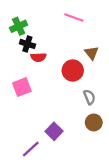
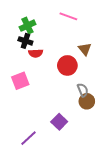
green cross: (19, 26) -> (27, 26), moved
brown circle: (94, 122) -> (87, 101), moved
purple square: (54, 131) -> (59, 122), moved

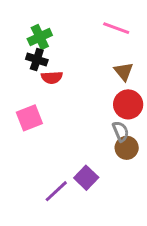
pink line: (68, 16) -> (116, 28), moved
red circle: (67, 65) -> (128, 104), moved
purple line: (29, 138) -> (56, 191), moved

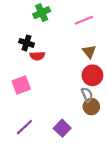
pink line: (116, 28) -> (84, 20), turned -42
green cross: (40, 37) -> (42, 13), moved
purple line: (56, 191) -> (24, 127), moved

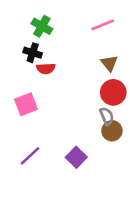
green cross: (42, 13) -> (42, 26), moved, turned -35

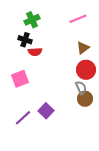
green cross: (42, 26) -> (32, 20), turned 35
brown triangle: (109, 63) -> (83, 48), turned 32
purple square: (76, 157) -> (46, 111), moved

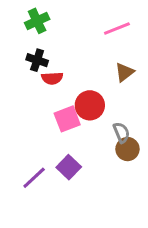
green cross: (32, 20) -> (37, 21), moved
red circle: (86, 70) -> (90, 105), moved
pink square: (20, 79) -> (67, 119), moved

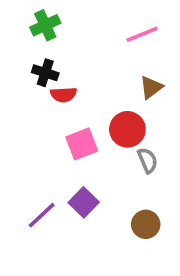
red circle: (90, 105) -> (127, 129), moved
brown circle: (127, 149) -> (146, 224), moved

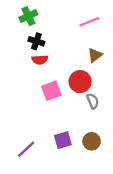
black cross: (45, 73) -> (36, 41), moved
purple square: (84, 202) -> (63, 140), moved, turned 30
purple line: (42, 215) -> (26, 149), moved

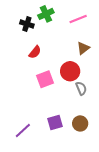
green cross: (28, 16) -> (46, 14), moved
black cross: (36, 41) -> (27, 24), moved
red semicircle: (40, 60) -> (35, 52), turned -48

